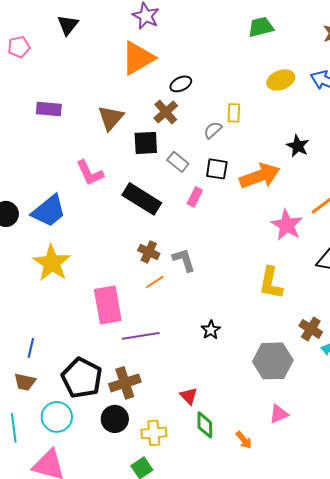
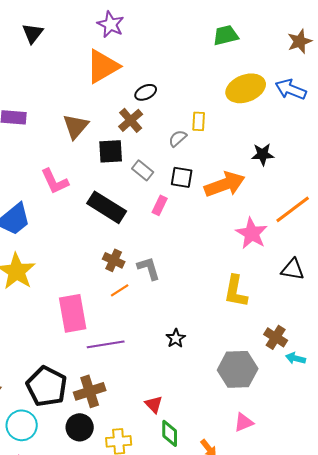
yellow ellipse: (281, 80) -> (246, 88), size x1.4
black star: (298, 146) -> (263, 154), turned -30

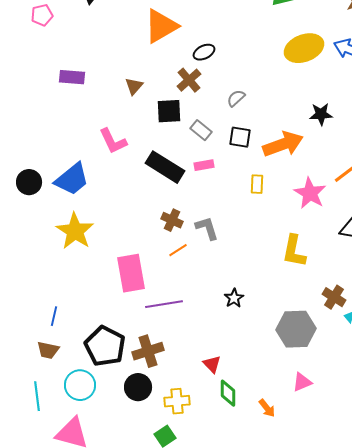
yellow rectangle: (199, 121) -> (257, 184), moved
brown triangle: (76, 126) -> (134, 86), size x0.7
pink rectangle: (160, 205) -> (204, 165), moved, turned 54

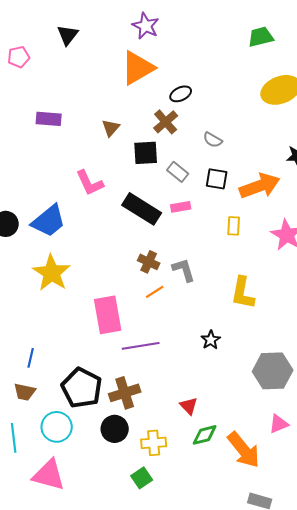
gray semicircle: (236, 98) -> (213, 140), turned -108
yellow L-shape: (294, 251) -> (243, 293), moved
green diamond: (228, 393) -> (205, 435), turned 76
orange arrow: (267, 408) -> (244, 450), size x2.0

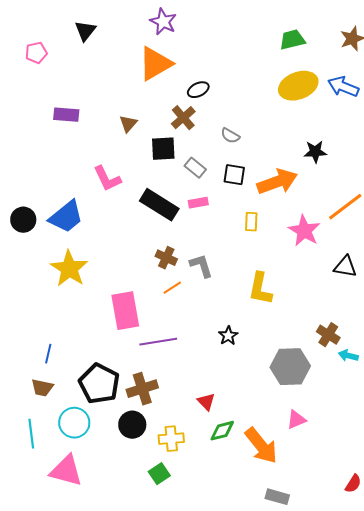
green trapezoid: (261, 37) -> (292, 40), moved

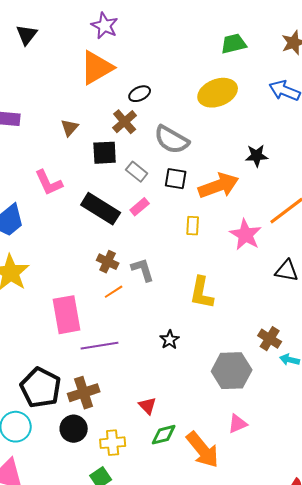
yellow ellipse: (298, 86) -> (218, 93), moved
gray semicircle: (230, 136) -> (172, 140), size x1.8
pink rectangle: (198, 203) -> (140, 207), turned -30

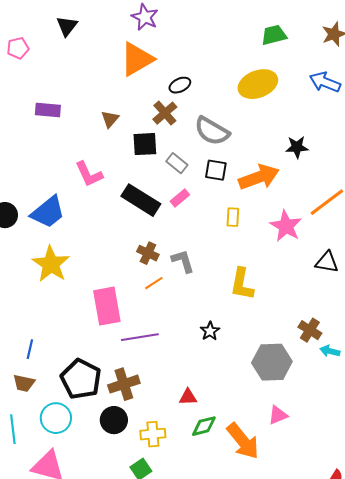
red triangle: (148, 406) -> (188, 397), turned -48

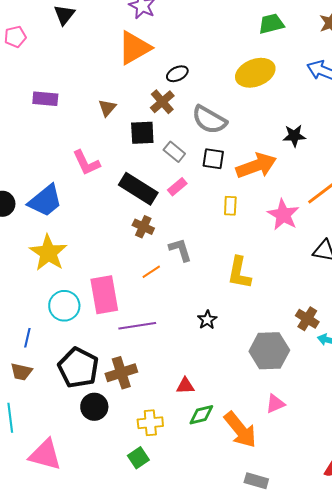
brown cross: (148, 253) -> (143, 227), moved
cyan circle: (56, 418) -> (64, 306), moved
black circle: (114, 420) -> (94, 407), moved

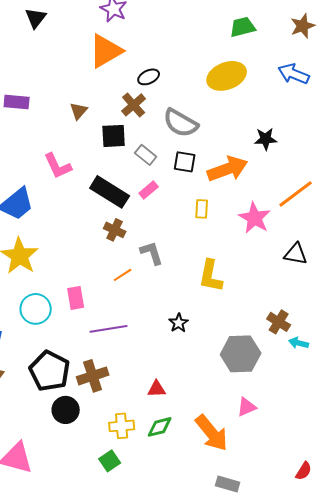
pink rectangle: (104, 295) -> (76, 298), size x0.6
green diamond: (201, 415) -> (160, 427), moved

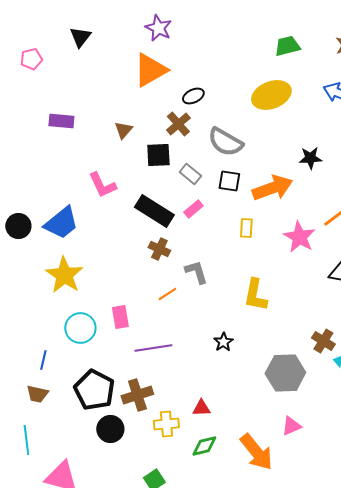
yellow cross: (122, 426) -> (166, 424), moved

